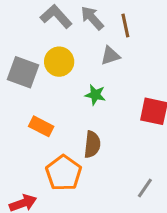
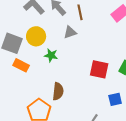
green star: (95, 95) -> (51, 55), moved
orange rectangle: (41, 126) -> (21, 65), moved

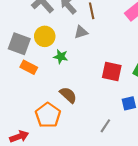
brown semicircle: (58, 91) -> (68, 95), turned -54

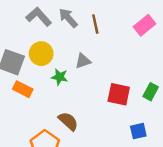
gray triangle: (81, 32) -> (83, 61), moved

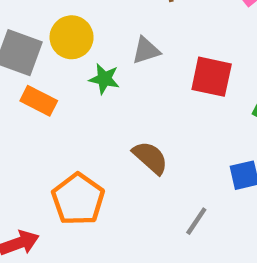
red square: (119, 94) -> (212, 77), moved
brown semicircle: (68, 121) -> (150, 158), moved

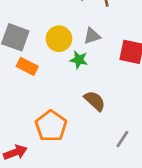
yellow circle: (72, 37) -> (59, 39), moved
green star: (104, 79) -> (79, 60), moved

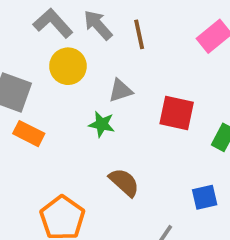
yellow circle: (59, 39) -> (68, 66), moved

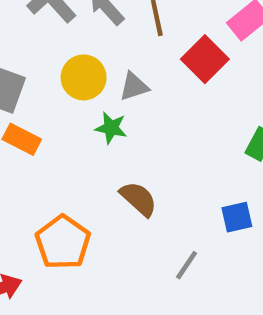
yellow circle: (68, 66) -> (84, 77), moved
red square: (177, 113) -> (205, 59), moved, turned 33

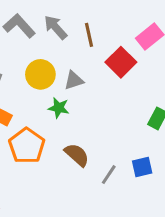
orange pentagon: (63, 242) -> (27, 146), moved
gray line: (187, 265) -> (109, 175), moved

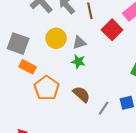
green star: (59, 108) -> (78, 62), moved

